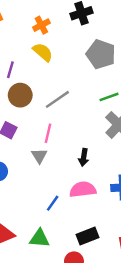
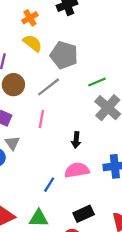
gray pentagon: (101, 54) -> (64, 55), moved
gray triangle: (39, 156) -> (12, 143), moved

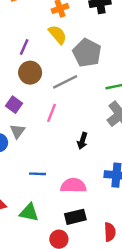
pink semicircle: (77, 170) -> (73, 185), moved
blue line: (49, 185) -> (37, 174), moved, turned 49

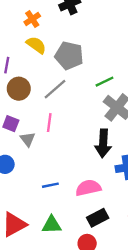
gray triangle: (17, 131) -> (28, 139), moved
black arrow: (82, 141) -> (103, 143), moved, size x1.6

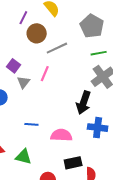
gray pentagon: (69, 56) -> (92, 26), moved
brown circle: (19, 89) -> (37, 33), moved
black rectangle: (98, 218) -> (73, 163), moved

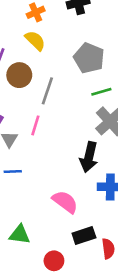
gray line: (57, 48) -> (47, 91), turned -40
blue line: (31, 124) -> (13, 171), moved
pink semicircle: (61, 135) -> (65, 202), turned 40

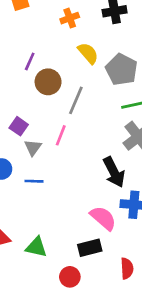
yellow semicircle: (35, 41) -> (88, 53), moved
black arrow: (89, 157) -> (114, 172), turned -44
pink semicircle: (65, 202) -> (103, 218), moved
black rectangle: (84, 235) -> (90, 248), moved

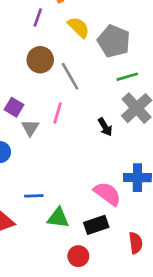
purple line: (30, 61) -> (38, 17), moved
gray line: (76, 100) -> (70, 76), turned -48
black arrow: (114, 172) -> (105, 127), moved, size x0.6
blue line: (34, 181) -> (34, 196), moved
green triangle: (36, 247) -> (58, 218), moved

